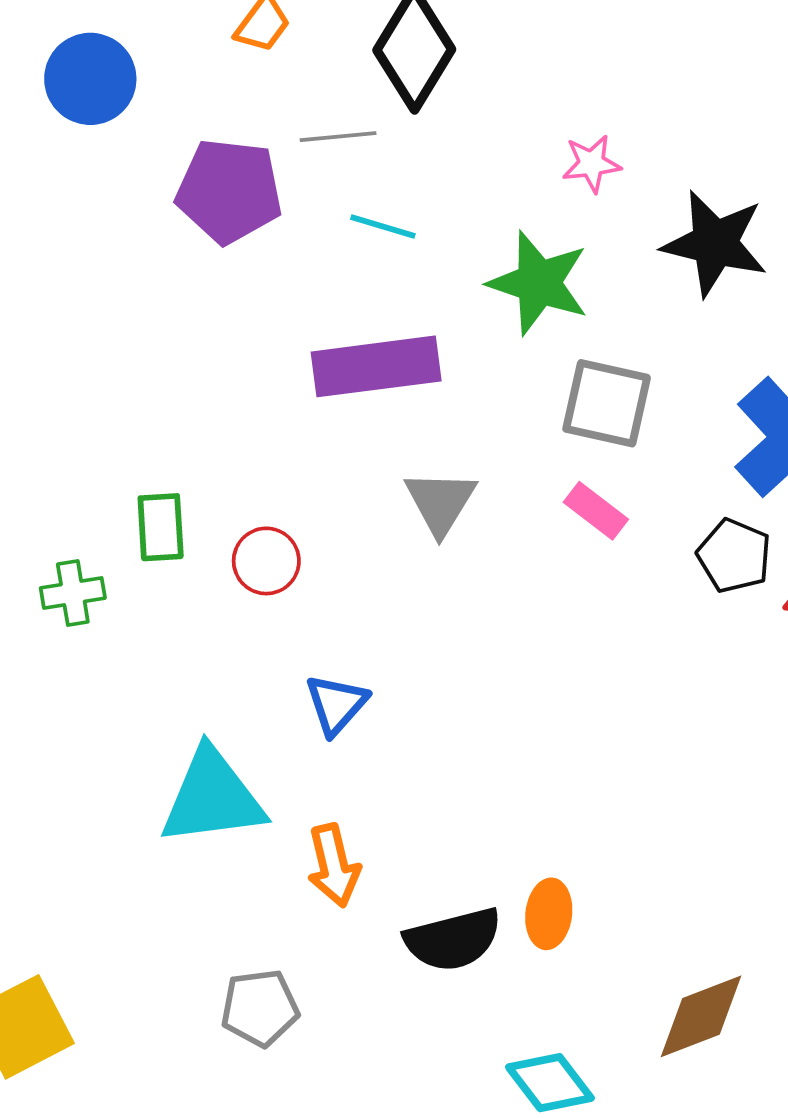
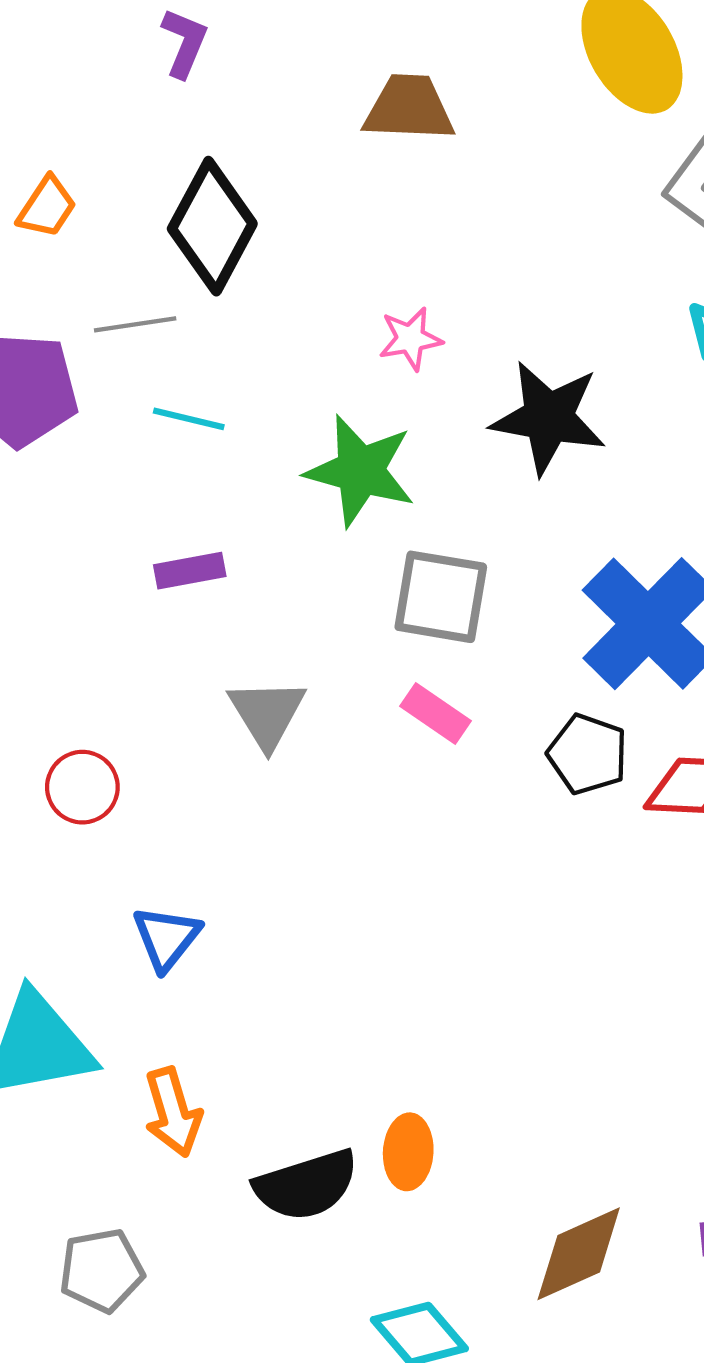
purple rectangle: (376, 366) -> (190, 571), size x0.5

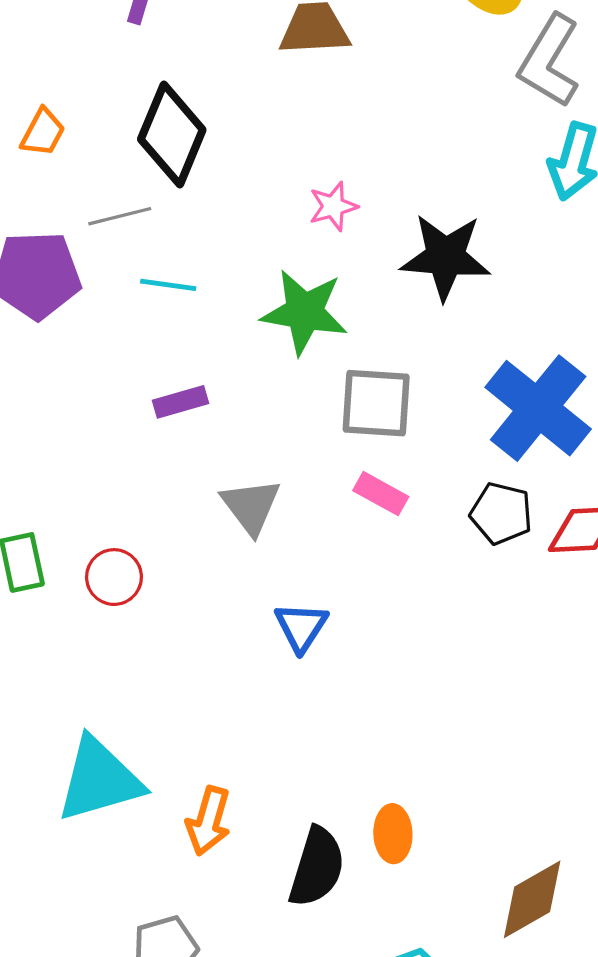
blue triangle: (166, 938) -> (301, 627), moved
orange arrow: (173, 1112) -> (208, 821), turned 38
black semicircle: (306, 1185) -> (317, 867), turned -50

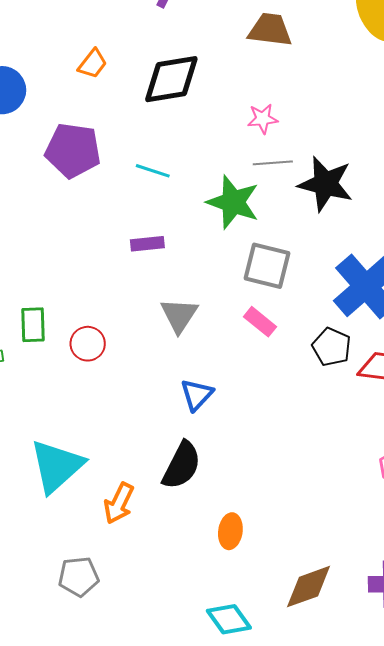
black diamond: (172, 135) -> (171, 79), turned 48
pink star: (333, 206) -> (263, 119), moved
gray line: (120, 216) -> (273, 163), moved
cyan triangle: (99, 780) -> (57, 466), turned -36
black semicircle: (317, 867) -> (182, 465), moved

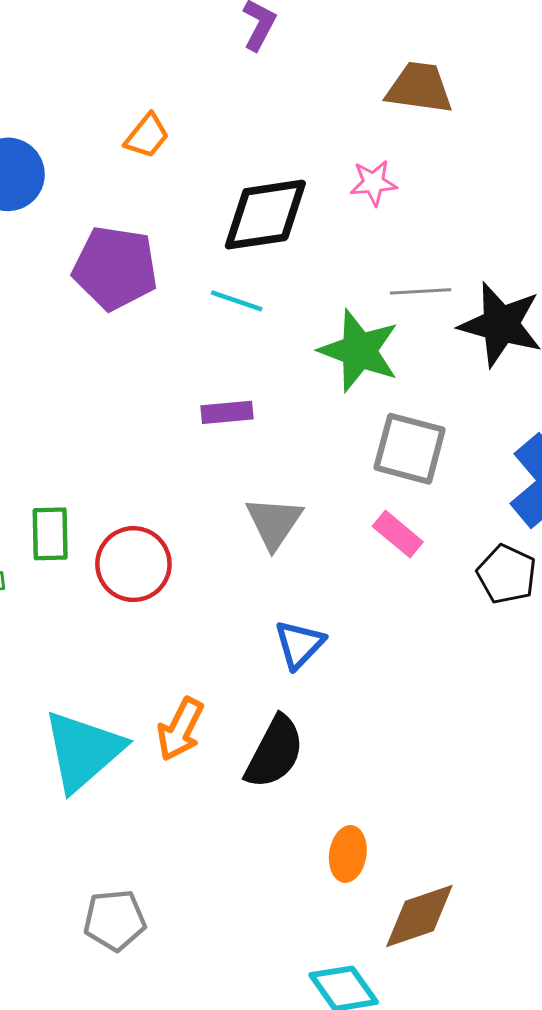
black diamond: (171, 79) -> (265, 215), moved
pink star: (263, 119) -> (374, 183), moved
red circle: (88, 344) -> (133, 564), size x1.4
orange arrow: (119, 503) -> (180, 729), moved
brown diamond: (308, 587) -> (419, 916), moved

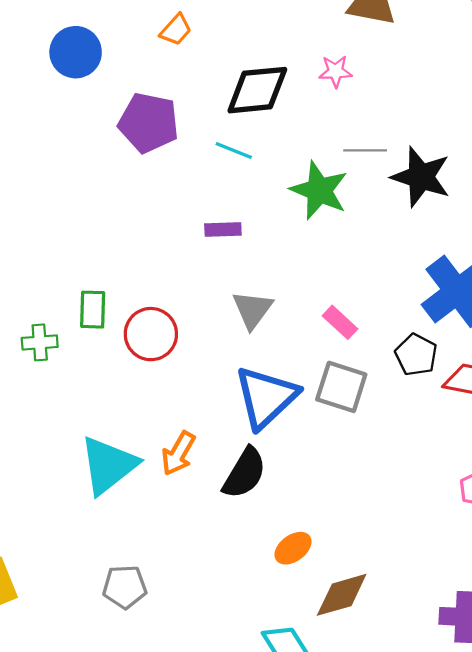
gray square: (410, 449) -> (341, 387), moved
blue triangle: (299, 644) -> (266, 397), size x1.8
orange ellipse: (348, 854) -> (293, 548), turned 42

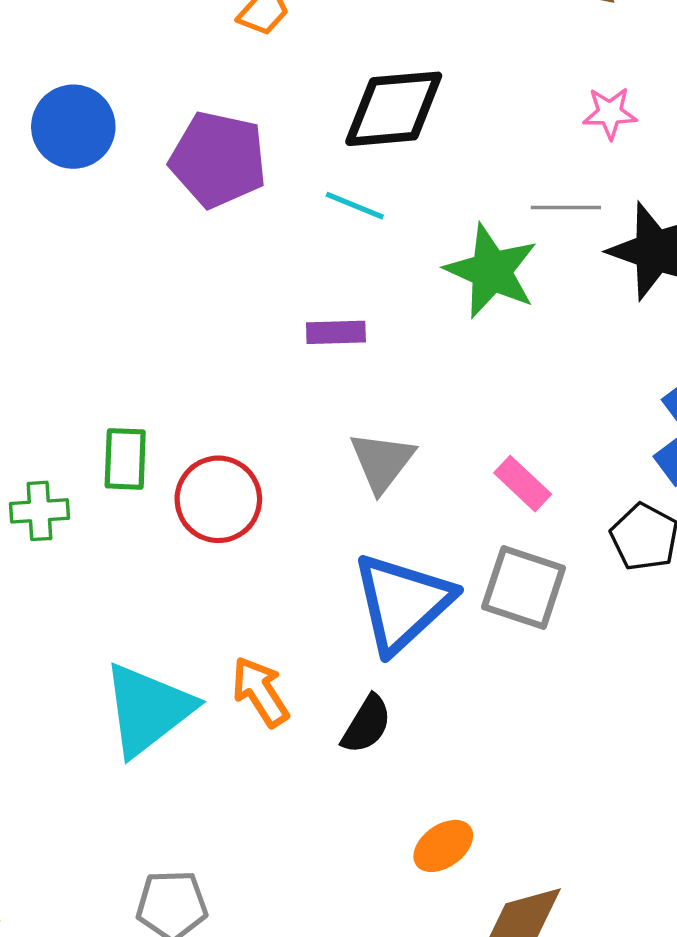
blue circle: (76, 52) -> (73, 127), moved
pink star: (335, 71) -> (610, 113), moved
orange arrow: (178, 453) -> (260, 692), turned 117
black semicircle: (244, 473) -> (366, 724), size x0.7

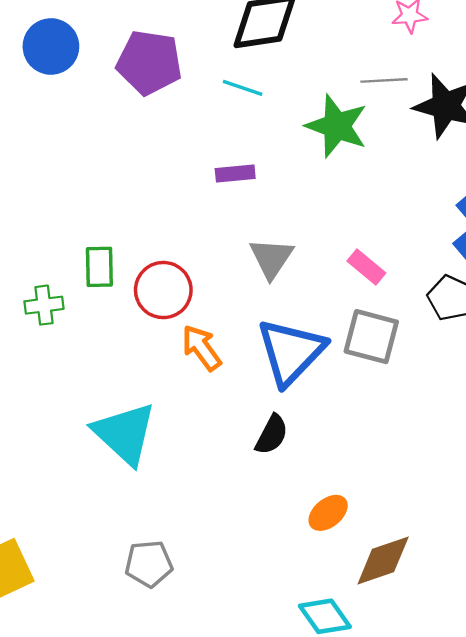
orange arrow: (260, 692) -> (201, 348), moved
cyan triangle: (148, 709) -> (125, 434), turned -36

